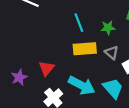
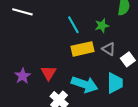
purple star: (19, 77) -> (23, 76), moved
cyan trapezoid: (113, 88) -> (115, 83), turned 50

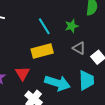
yellow rectangle: (82, 49) -> (42, 51), moved

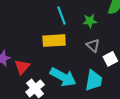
red triangle: (22, 73) -> (22, 67), moved

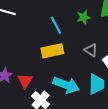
green star: (90, 21) -> (84, 17), moved

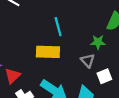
green star: (84, 17) -> (98, 42), moved

